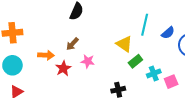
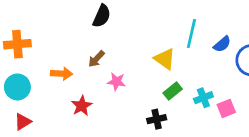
green rectangle: (135, 61) -> (173, 91), moved
red star: (63, 68) -> (82, 106), moved

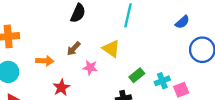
cyan line: (191, 33) -> (128, 15), moved
blue semicircle: (222, 44) -> (182, 22), moved
yellow triangle: (165, 59) -> (111, 49), moved

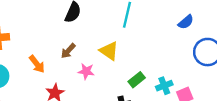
orange arrow: (45, 61) -> (37, 64), turned 49

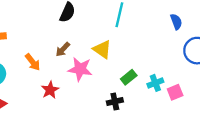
blue semicircle: (186, 22) -> (176, 22), turned -70
pink star: (86, 71) -> (80, 69), size x1.5

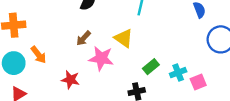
orange arrow: (33, 62) -> (39, 55), moved
red star: (50, 90) -> (70, 80), turned -30

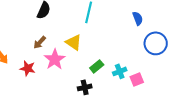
pink star: (101, 58) -> (55, 59), turned 30
red star: (70, 80) -> (28, 68), moved

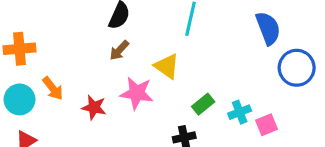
blue semicircle: (138, 18) -> (268, 28), size x1.5
brown arrow: (40, 42) -> (119, 50), moved
pink star: (55, 59) -> (137, 93), turned -30

